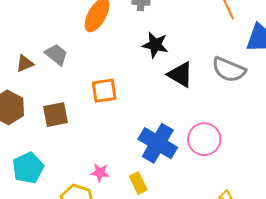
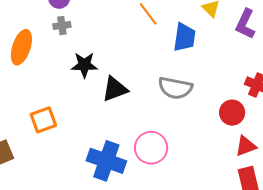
gray semicircle: (229, 70) -> (175, 88), moved
black triangle: (180, 75) -> (115, 89), turned -40

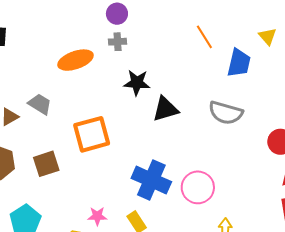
orange ellipse: (21, 47) -> (76, 60), turned 48
orange square: (43, 120) -> (92, 134), size x1.4
pink circle: (151, 148) -> (198, 187), moved

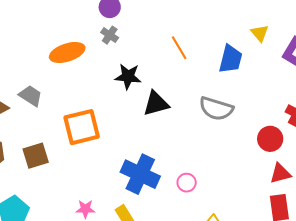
orange line: (204, 37) -> (179, 48), moved
gray cross: (118, 42) -> (110, 35), turned 36
pink circle: (198, 187) -> (187, 183), size x0.6

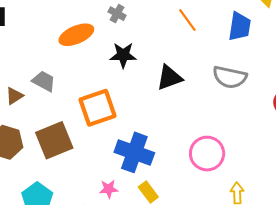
black star: (128, 76) -> (123, 55), moved
brown square: (36, 156) -> (54, 140), size x1.4
blue cross: (140, 174) -> (134, 152), moved
pink circle: (187, 183) -> (207, 154), size x1.8

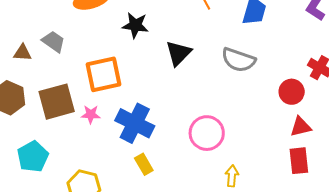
black triangle: (169, 78) -> (178, 53), turned -32
brown triangle: (14, 96) -> (22, 53), turned 30
pink star: (109, 189) -> (91, 114), moved

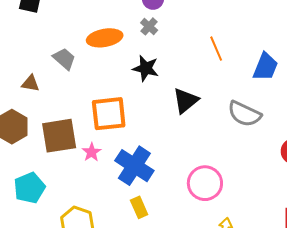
gray trapezoid: (53, 42) -> (64, 59), moved
pink star: (91, 114) -> (92, 152), turned 30

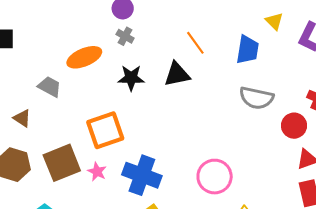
brown triangle: (30, 83) -> (22, 118), turned 36
black triangle: (185, 101) -> (177, 74), moved, turned 40
gray semicircle: (244, 114) -> (256, 98), moved

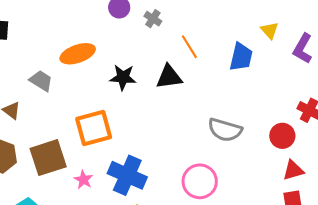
gray cross: (125, 36) -> (153, 19), moved
gray semicircle: (256, 98) -> (225, 130), moved
pink star: (97, 172) -> (83, 180), moved

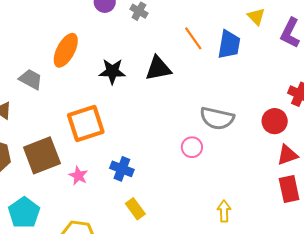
orange line: (189, 47) -> (193, 38), moved
orange ellipse: (78, 54) -> (66, 50), turned -40
blue cross: (127, 175) -> (122, 169), size x0.6
pink circle: (200, 181) -> (192, 147), moved, size x0.6

